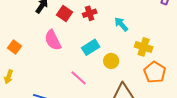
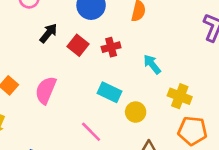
pink semicircle: (53, 40) -> (46, 90), moved, turned 45
cyan rectangle: (91, 47) -> (109, 92), turned 54
orange pentagon: (155, 72) -> (192, 131), turned -30

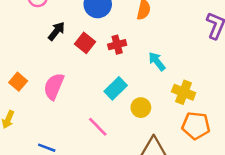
cyan rectangle: (109, 92) -> (116, 88), turned -70

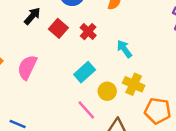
red cross: (117, 45) -> (88, 32), turned -35
yellow cross: (184, 92) -> (134, 84), moved
pink line: (98, 127) -> (86, 110), moved

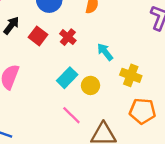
yellow cross: (134, 84) -> (131, 75), moved
yellow circle: (107, 91) -> (90, 85), moved

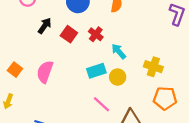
cyan arrow: (105, 52) -> (119, 51), moved
cyan rectangle: (67, 78) -> (96, 71), turned 30

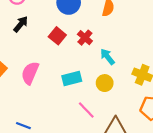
black arrow: (45, 26) -> (21, 24), moved
cyan rectangle: (96, 71) -> (72, 78), moved

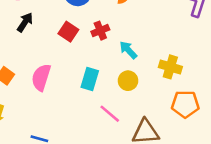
red cross: (85, 38) -> (100, 31), turned 32
cyan rectangle: (72, 78) -> (90, 79), turned -54

